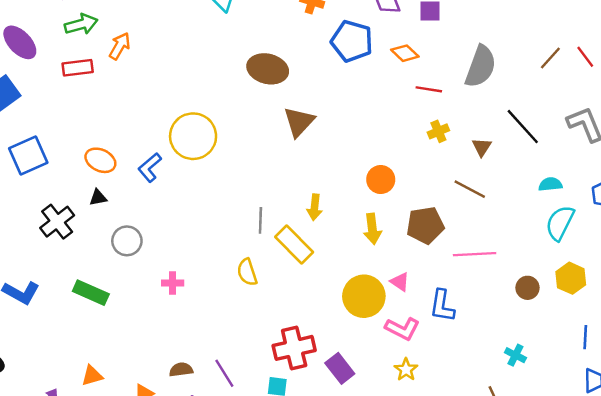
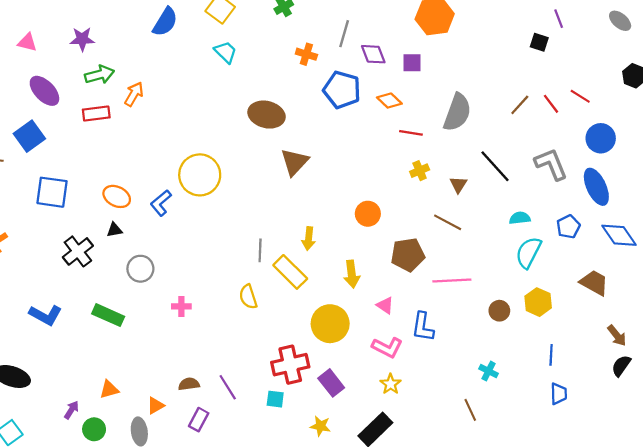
blue square: (28, 155) -> (52, 192), turned 32
yellow arrow: (372, 229) -> (352, 274), moved
yellow circle: (364, 296) -> (330, 324), moved

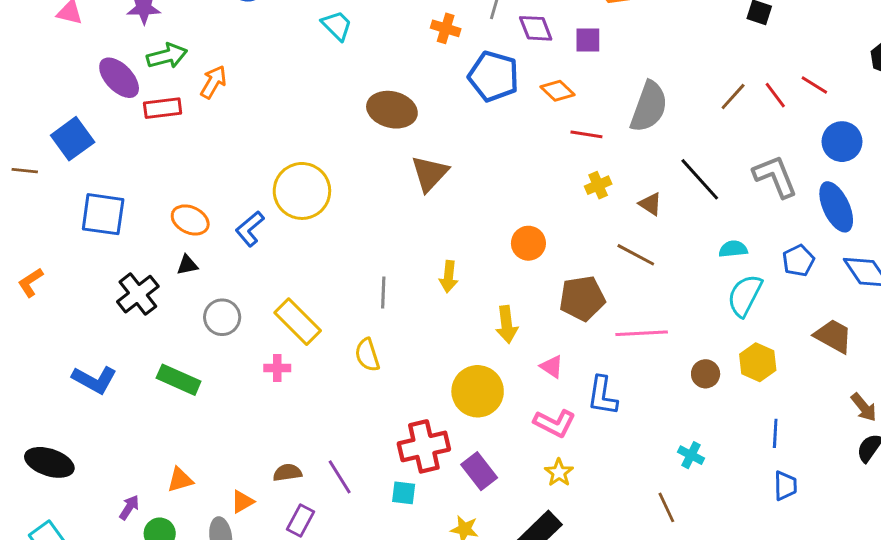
purple ellipse: (44, 91) -> (119, 78), moved
brown triangle: (458, 185) -> (650, 204), turned -30
yellow rectangle: (290, 272) -> (298, 322), moved

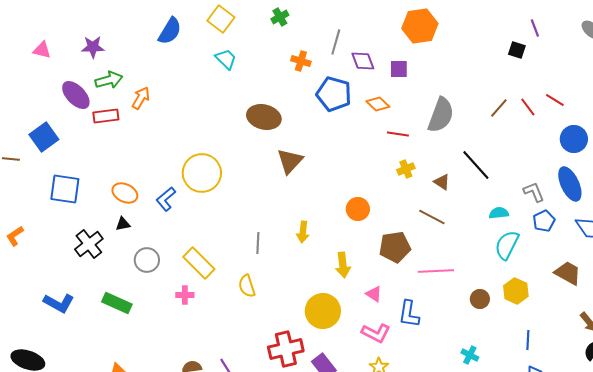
gray L-shape: (775, 176) -> (534, 192), moved, size x0.7

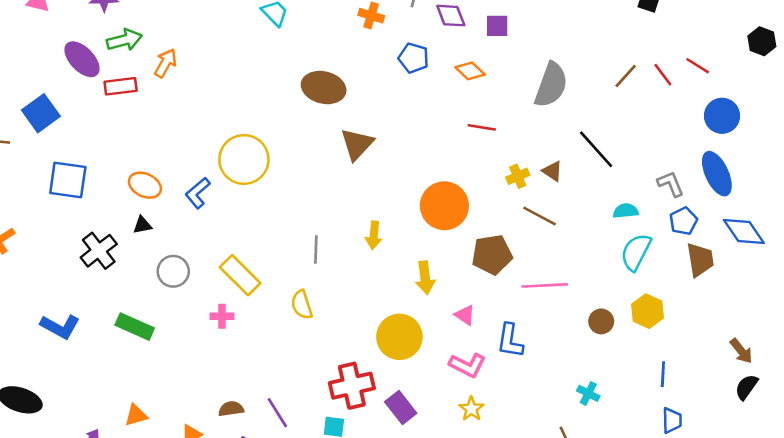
blue pentagon: (334, 94) -> (414, 58), size x0.7
red line: (398, 134) -> (482, 127), moved
yellow cross: (406, 169) -> (518, 176), moved
orange circle: (358, 209) -> (444, 206), size x1.6
brown trapezoid: (568, 273) -> (700, 260), moved, turned 52

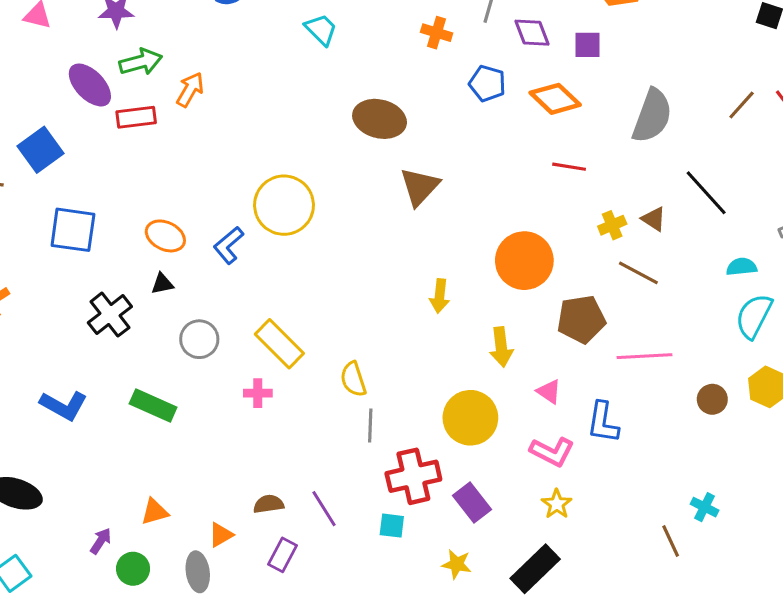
orange diamond: (470, 71) -> (555, 99), size x1.4
gray line: (316, 249) -> (370, 425), moved
cyan cross: (588, 393) -> (705, 507), moved

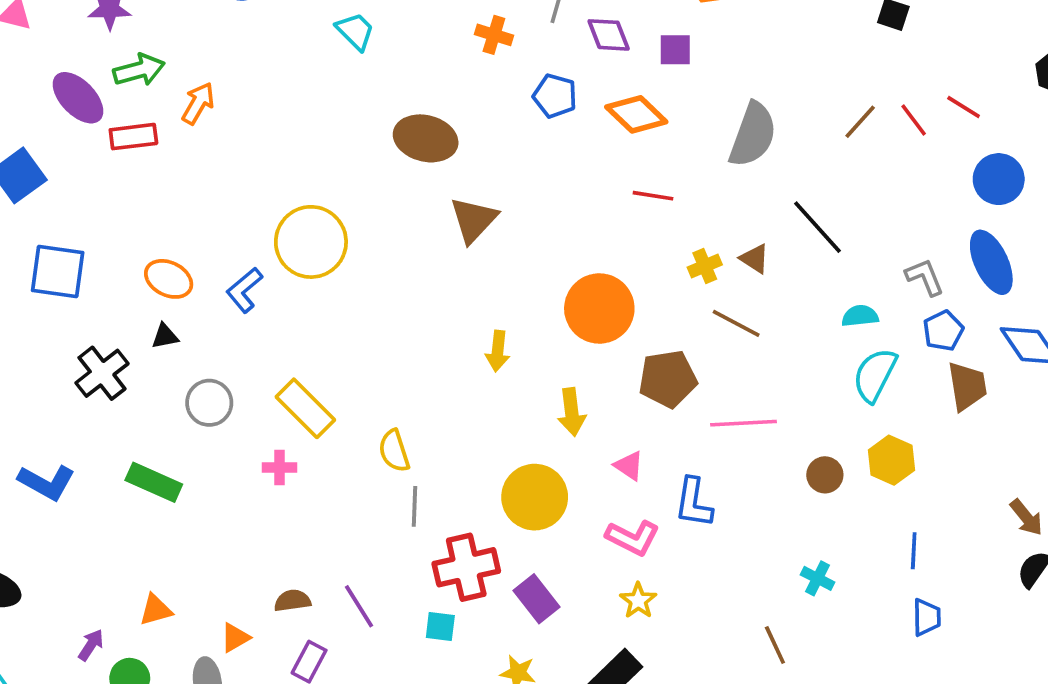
cyan cross: (705, 507) -> (817, 578), moved

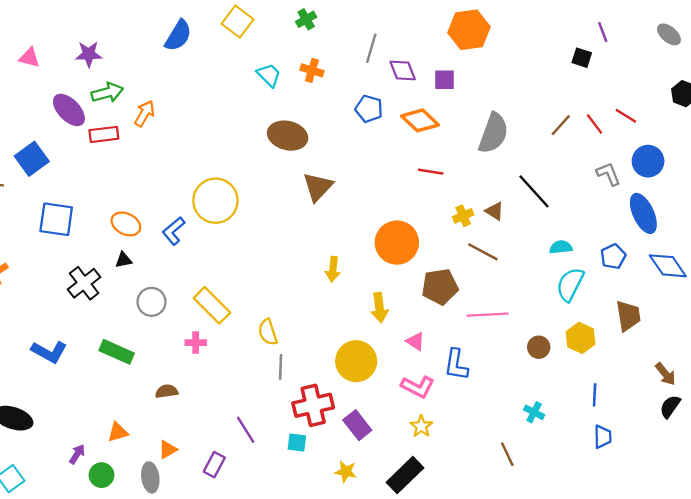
cyan trapezoid: (355, 31) -> (269, 75), moved
orange cross: (494, 35) -> (312, 70), moved
gray L-shape: (925, 277) -> (608, 174), moved
brown trapezoid: (967, 386) -> (628, 316), moved
brown semicircle: (292, 601) -> (167, 391), moved

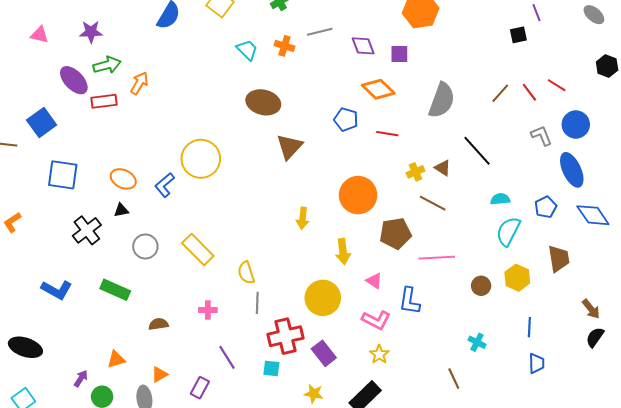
gray line: (371, 48) -> (320, 32), moved, turned 60
black square: (582, 58) -> (518, 35), turned -30
blue pentagon: (369, 109) -> (346, 119), moved
pink cross: (196, 343) -> (208, 310), moved

